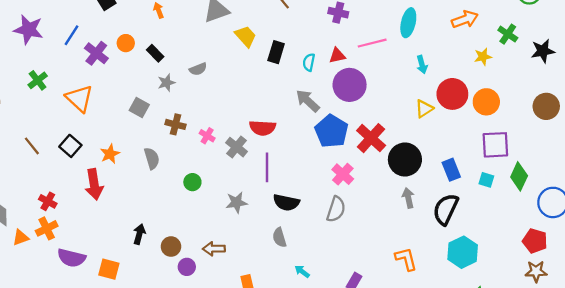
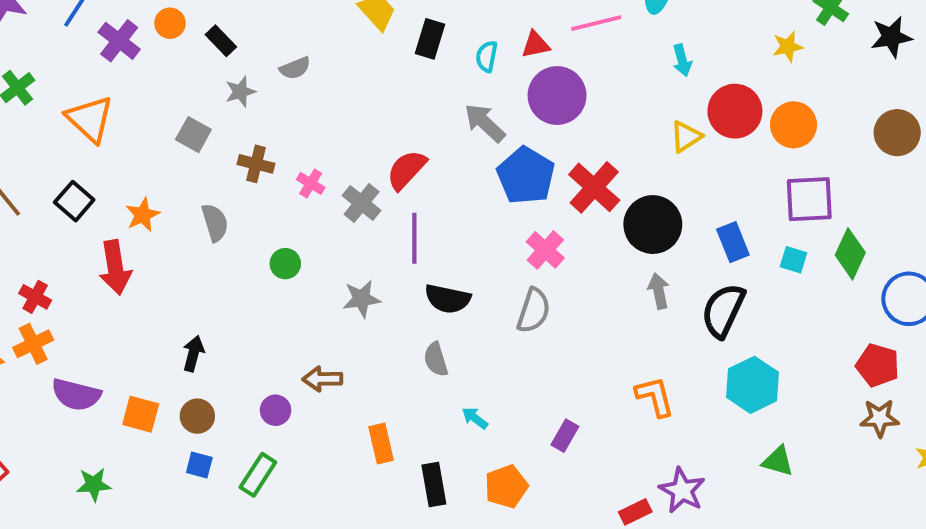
red semicircle: (263, 128) -> (407, 170), turned 130
brown circle: (171, 247) -> (197, 416), moved

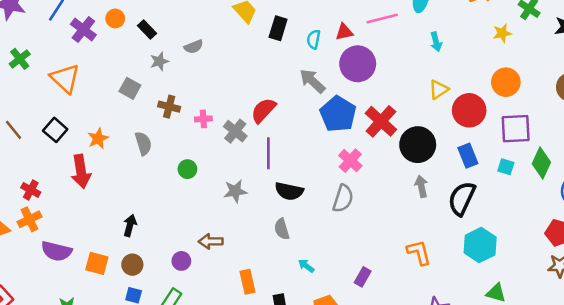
red circle: (735, 111) -> (469, 110), moved
pink cross: (311, 183) -> (203, 119), turned -35

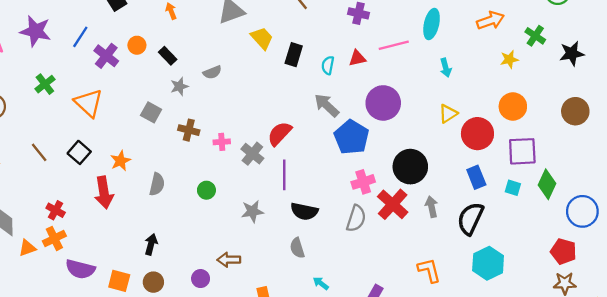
purple circle: (358, 64) -> (383, 103), moved
red cross: (381, 121) -> (393, 204), moved
gray semicircle: (143, 143) -> (157, 184), moved, turned 30
black circle: (418, 145) -> (410, 167), moved
pink cross: (350, 161) -> (363, 182), turned 30

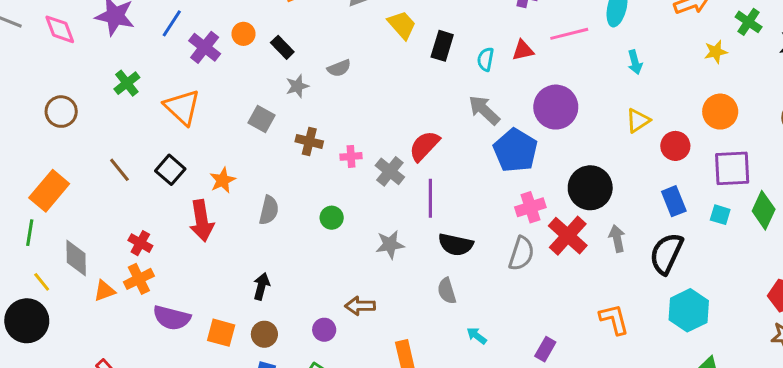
red circle: (477, 134) -> (675, 146), size x0.7

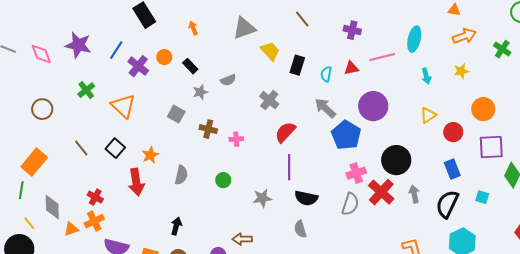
yellow star: (716, 52) -> (461, 71), moved
gray cross: (390, 171) -> (269, 100), moved
cyan square: (720, 215) -> (482, 197), moved

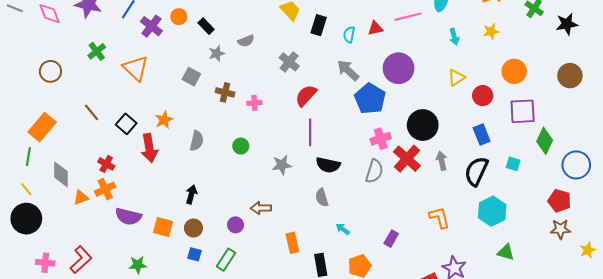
black square: (115, 148) -> (126, 124), moved
yellow line: (29, 223) -> (26, 189), moved

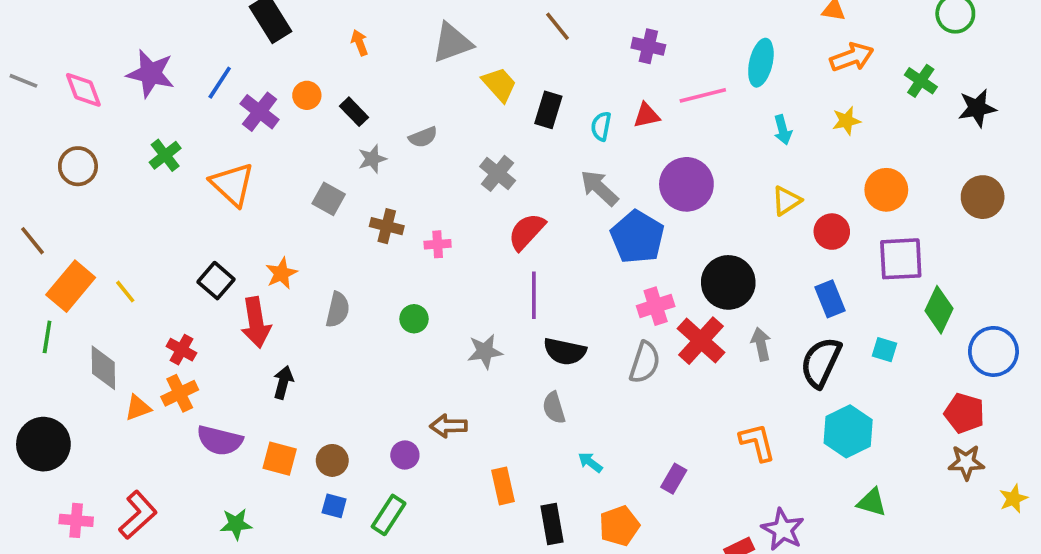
brown circle: (50, 71) -> (78, 166), moved
brown line: (91, 112) -> (33, 241), moved
yellow line: (26, 189) -> (125, 292), moved
black arrow: (191, 194) -> (283, 382), moved

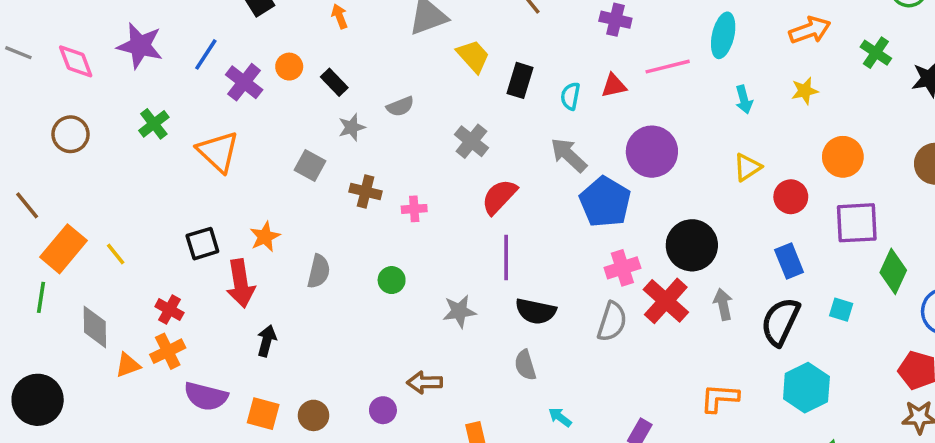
black square: (216, 281) -> (202, 244), turned 32
orange L-shape: (757, 442) -> (720, 398), turned -72

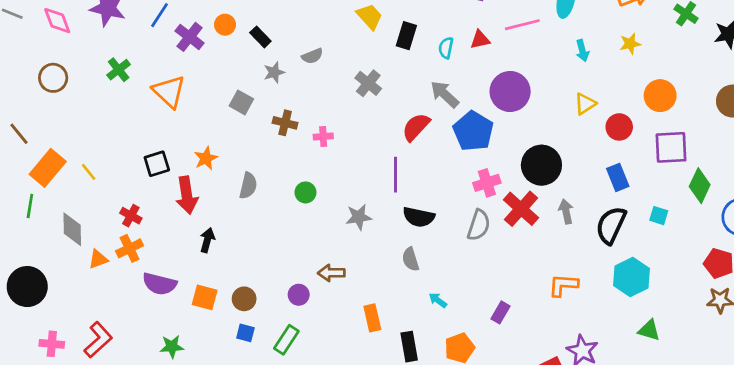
red semicircle: (499, 197) -> (416, 127), moved

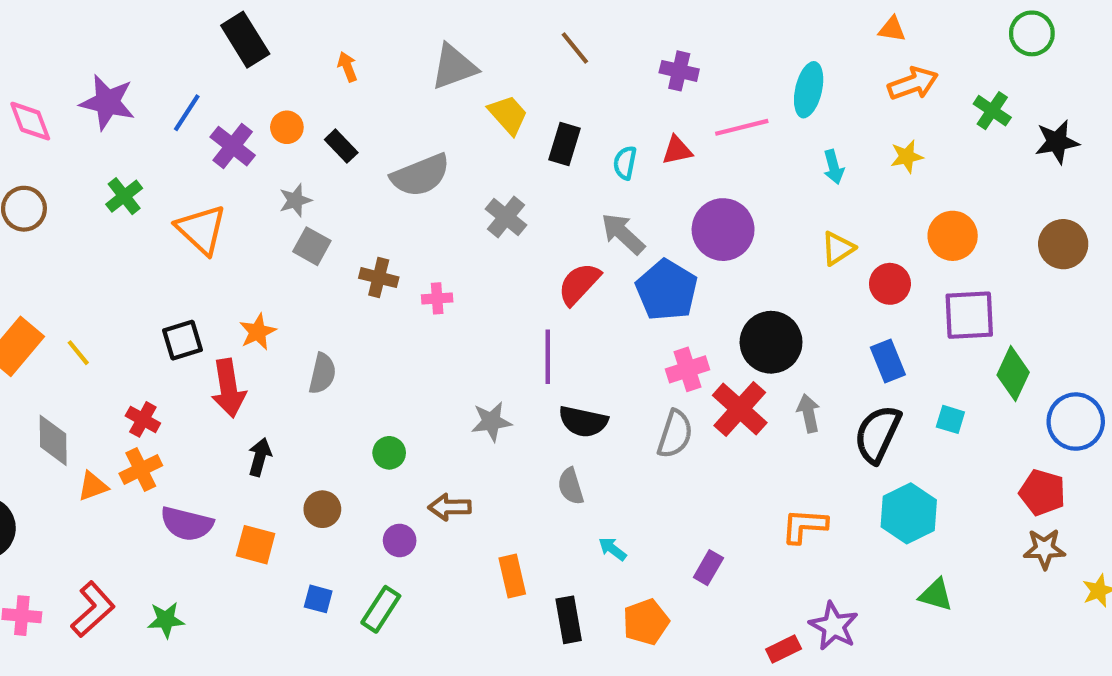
gray semicircle: (312, 56) -> (420, 175), size x1.8
gray star: (274, 72) -> (295, 200), moved
green circle: (305, 192) -> (389, 453), moved
brown circle: (244, 299) -> (322, 509), moved
green star: (172, 347) -> (166, 620), moved

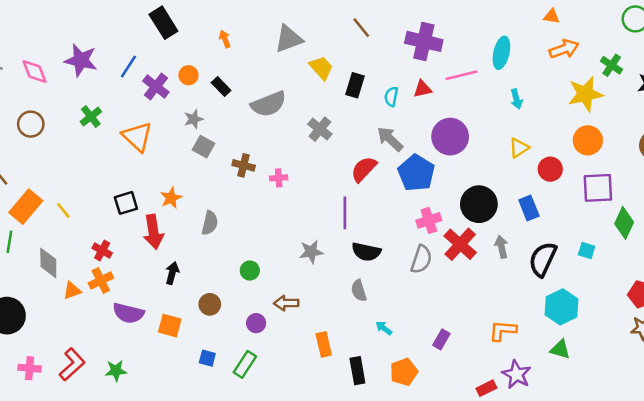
purple cross: (679, 71) -> (424, 41), size x1.6
yellow star: (907, 157) -> (585, 94), moved, size x1.8
blue rectangle: (888, 361) -> (529, 208), moved
orange L-shape: (804, 526) -> (503, 331), moved
green triangle: (936, 595) -> (560, 349), moved

